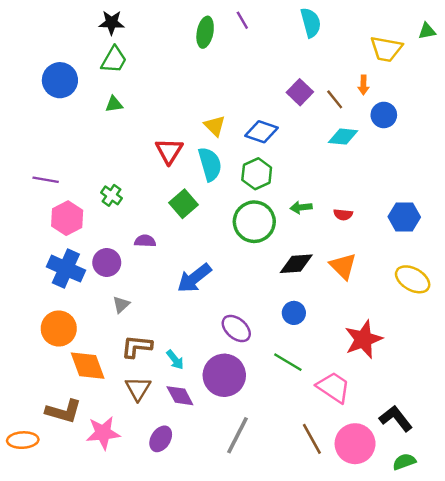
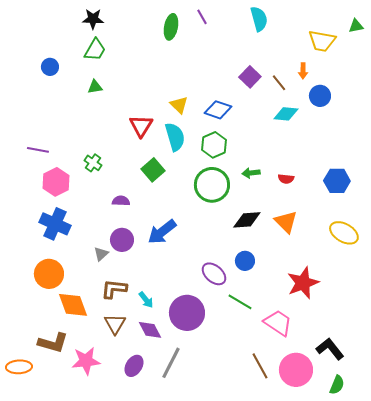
blue circle: (60, 80) -> (50, 67), size x0.6
purple circle: (107, 263) -> (122, 240), moved
purple ellipse: (236, 329) -> (214, 274), moved
gray line: (237, 435) -> (171, 363), moved
green semicircle: (404, 462) -> (337, 385), turned 132

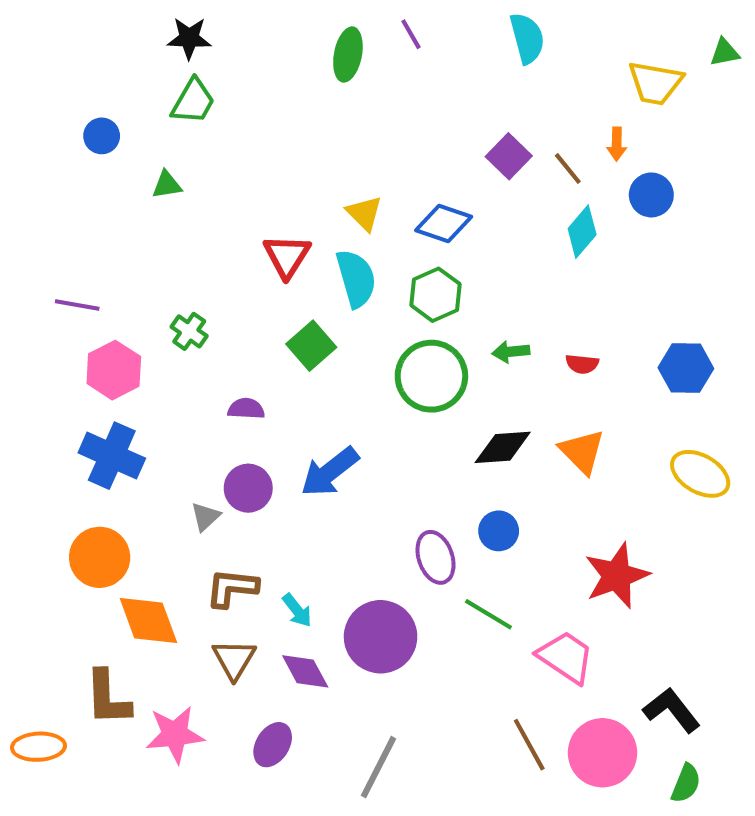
green triangle: (95, 87) -> (167, 185), moved
cyan diamond: (286, 114) -> (582, 232), turned -55
purple ellipse: (214, 274) -> (436, 557), turned 30
brown L-shape: (53, 343) -> (108, 698), turned 72
gray line: (171, 363) -> (378, 767), moved

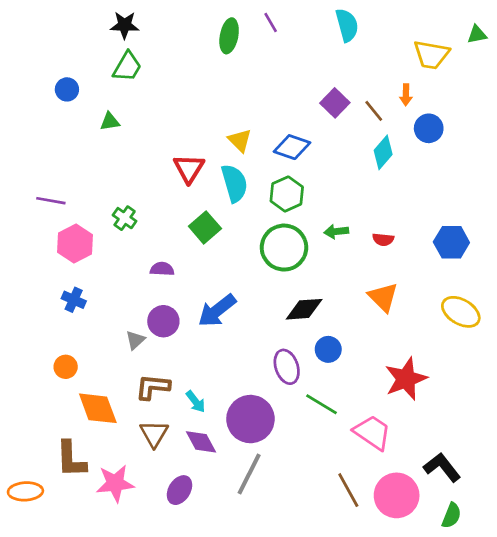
black diamond: (503, 447) -> (304, 309), moved
blue cross: (112, 456) -> (74, 300), size x0.6
orange circle: (100, 557) -> (66, 367), size x0.6
gray line: (378, 767) -> (249, 474), moved

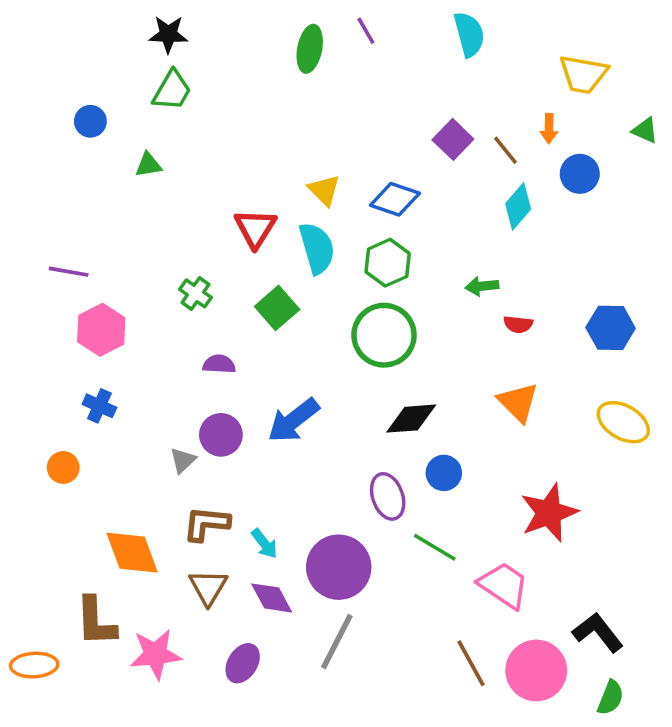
green triangle: (477, 35) -> (645, 130), moved, turned 35
green cross: (125, 218) -> (196, 293), moved
green arrow: (336, 231) -> (482, 286), moved
orange circle: (66, 367) -> (63, 467), moved

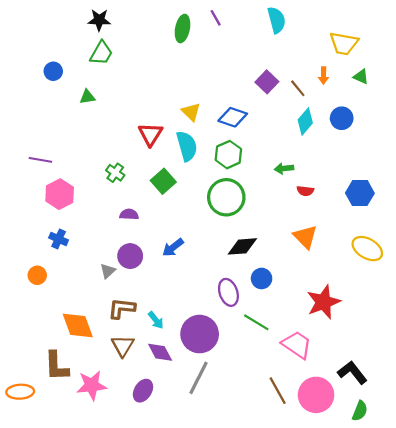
green triangle: (645, 130) -> (361, 77), moved
blue circle: (580, 174) -> (342, 118), moved
blue arrow: (293, 420) -> (173, 247), size x0.7

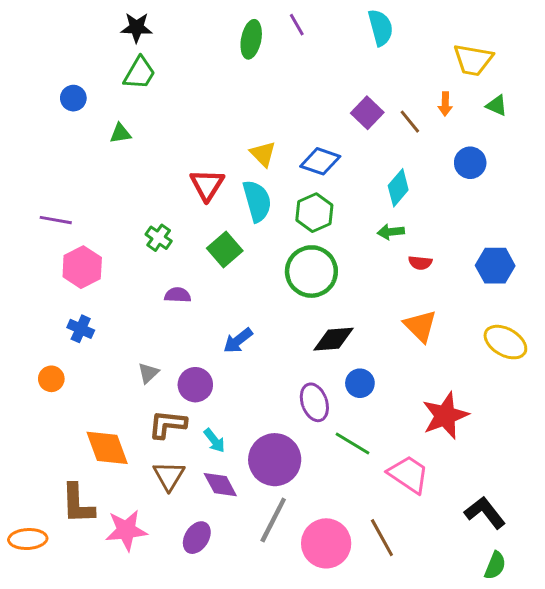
cyan diamond: (305, 121) -> (398, 188), moved
purple circle: (130, 256) -> (195, 385), moved
pink circle: (316, 395) -> (326, 543), moved

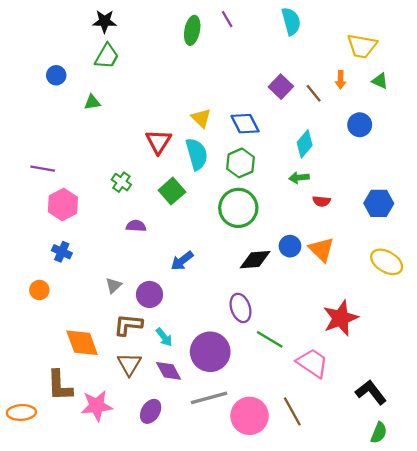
blue diamond: (320, 161) -> (245, 124), turned 44
blue circle: (360, 383) -> (290, 246), moved
gray line: (273, 520) -> (209, 398), turned 48

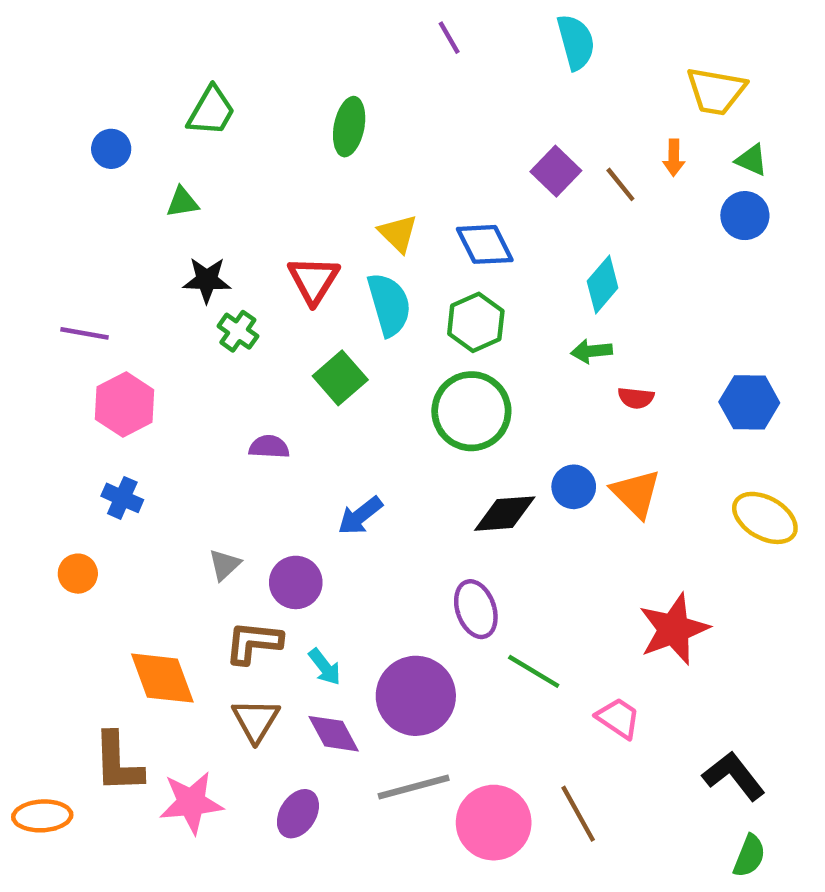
black star: (105, 21) -> (207, 280), moved
green ellipse: (192, 30) -> (349, 127), moved
blue circle: (360, 125) -> (745, 216), moved
green cross: (121, 182) -> (238, 331), moved
pink trapezoid: (312, 363) -> (618, 718), size x0.7

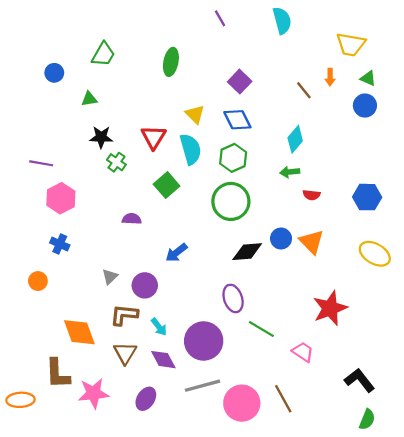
purple square: (556, 171) -> (240, 82), moved

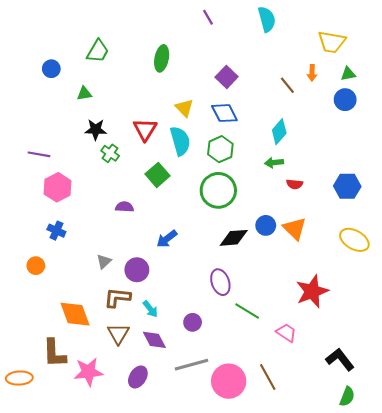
green triangle: (368, 78) -> (348, 74), turned -35
purple circle: (204, 341) -> (193, 322), size x0.5

